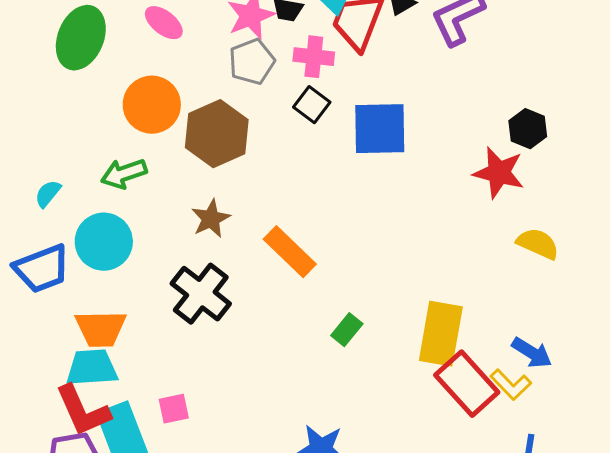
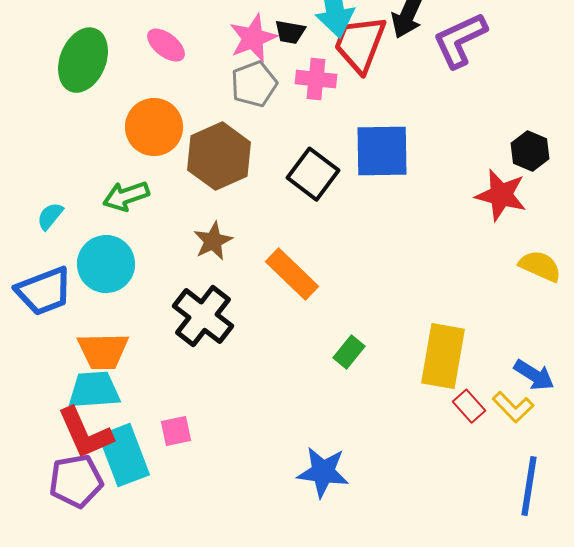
black square: (312, 105) -> (313, 174), moved, size x1.4
red rectangle: (467, 384) -> (469, 406), size x0.5

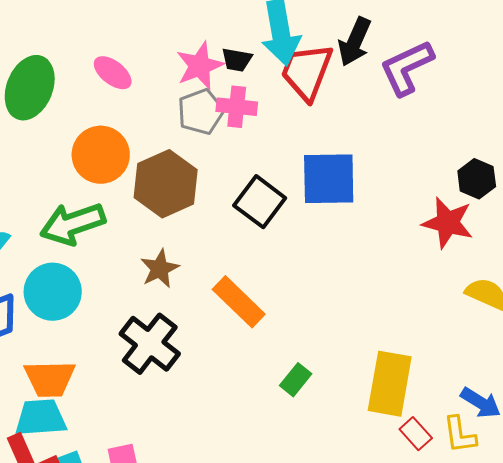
pink cross: (316, 79) -> (237, 107), moved
green arrow: (126, 196) -> (73, 224), size x1.4
yellow L-shape: (513, 407) -> (460, 435), turned 36

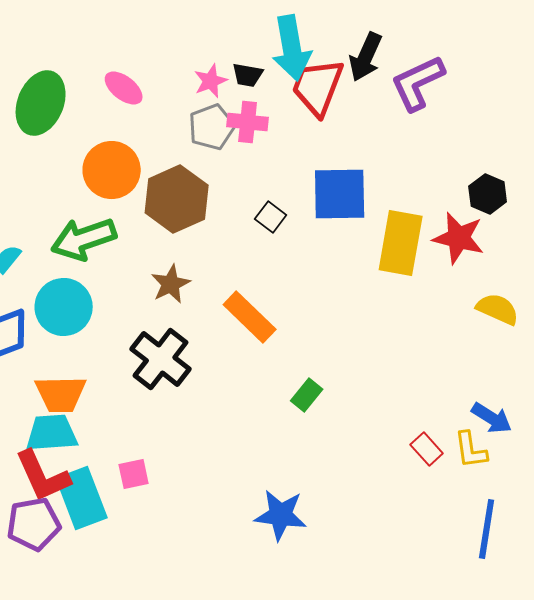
pink star: (200, 66) -> (211, 81), size x0.7
black square: (260, 202) -> (271, 217), size x0.6
yellow rectangle: (390, 384) -> (401, 243), moved

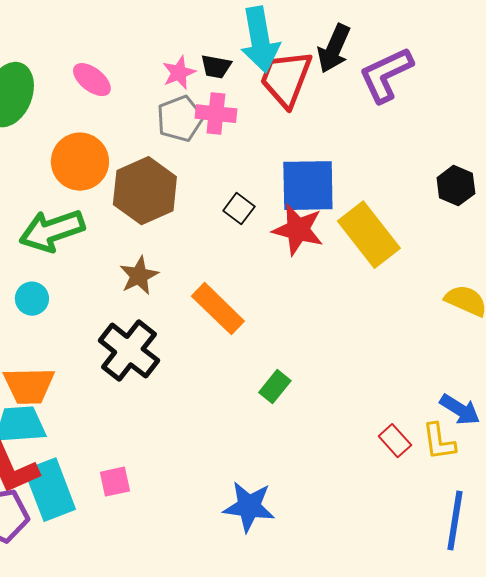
red star: (459, 238) -> (298, 230), moved
yellow rectangle: (401, 243) -> (369, 235), turned -48
cyan circle: (64, 307) -> (32, 299), size x0.6
pink square: (134, 474) -> (115, 482), moved

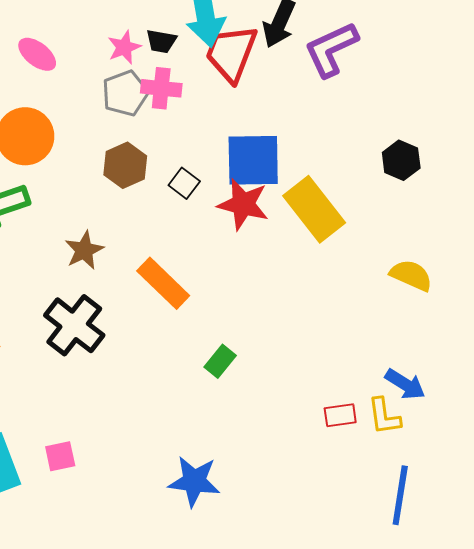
brown hexagon: (145, 191) -> (125, 165), moved, size x0.7
red rectangle: (395, 441) -> (340, 415), turned -56

